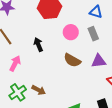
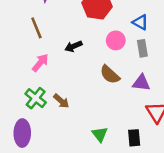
blue triangle: (96, 12) -> (140, 22), moved
black arrow: (38, 45) -> (73, 46), turned -104
green cross: (18, 92) -> (36, 98), turned -30

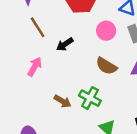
brown line: (36, 28) -> (38, 27), moved
green cross: (36, 98) -> (90, 98), moved

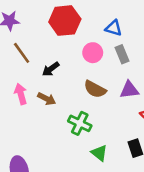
pink arrow: (35, 67) -> (21, 94), turned -42
brown arrow: (63, 101) -> (47, 99), moved

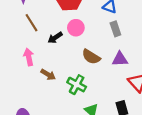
pink circle: (93, 53) -> (76, 28), moved
brown arrow: (47, 99) -> (48, 75), moved

